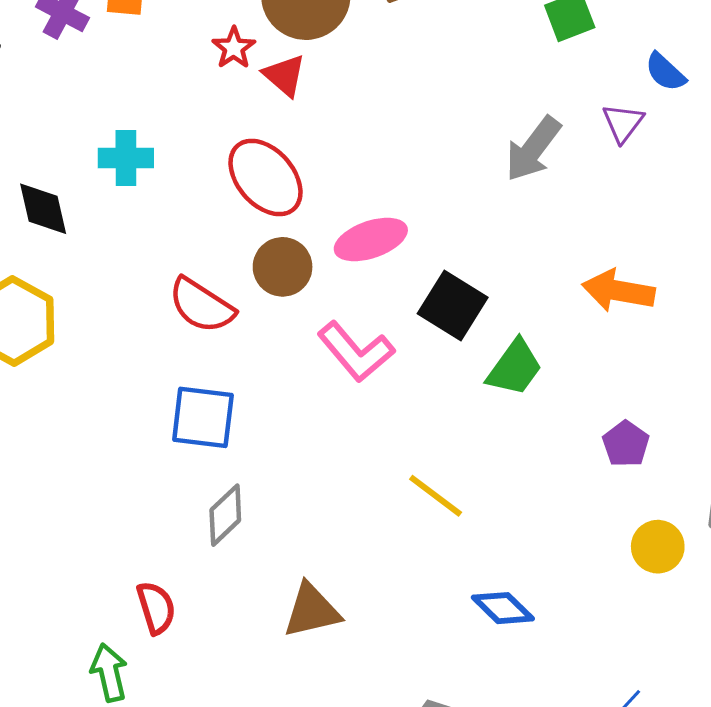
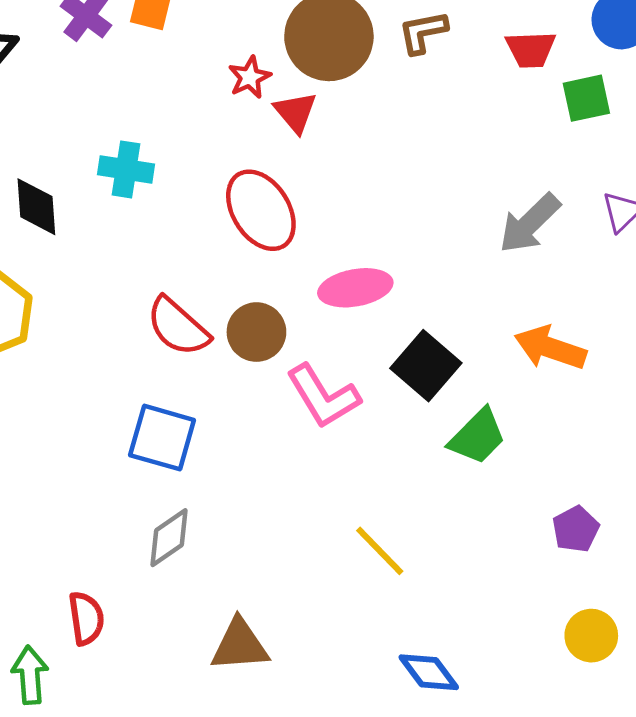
brown circle: (283, 267) -> (256, 332), moved
orange arrow: (618, 291) -> (550, 348), moved

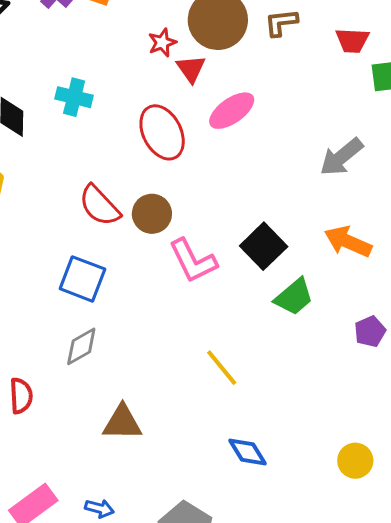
pink ellipse: (355, 288) -> (232, 111), moved, turned -30
purple pentagon: (576, 529) -> (370, 331), moved
yellow circle: (591, 636) -> (355, 461), moved

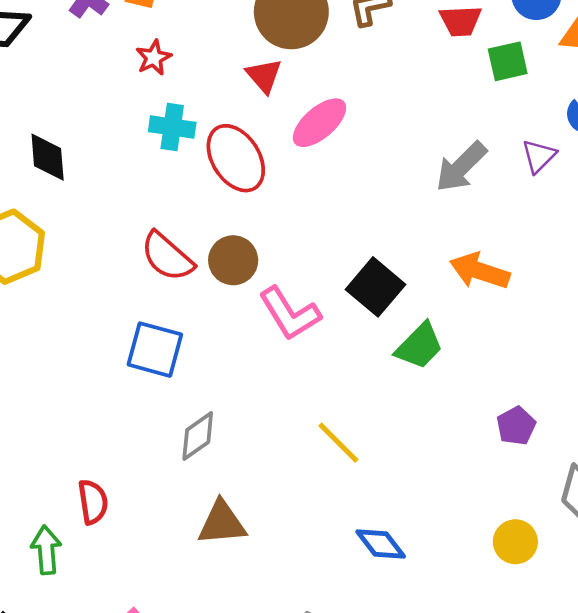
red star: (162, 43) -> (154, 58), moved
cyan cross: (74, 97) -> (172, 127), moved
purple pentagon: (370, 331) -> (516, 426), moved
gray diamond: (81, 346) -> (198, 436), moved

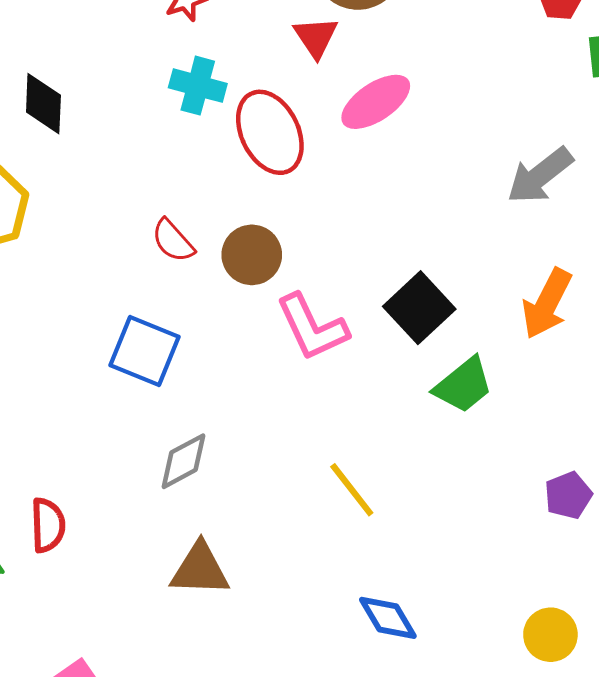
red semicircle: (167, 257) -> (173, 241), size x0.7
orange arrow: (480, 271) -> (547, 304), turned -88

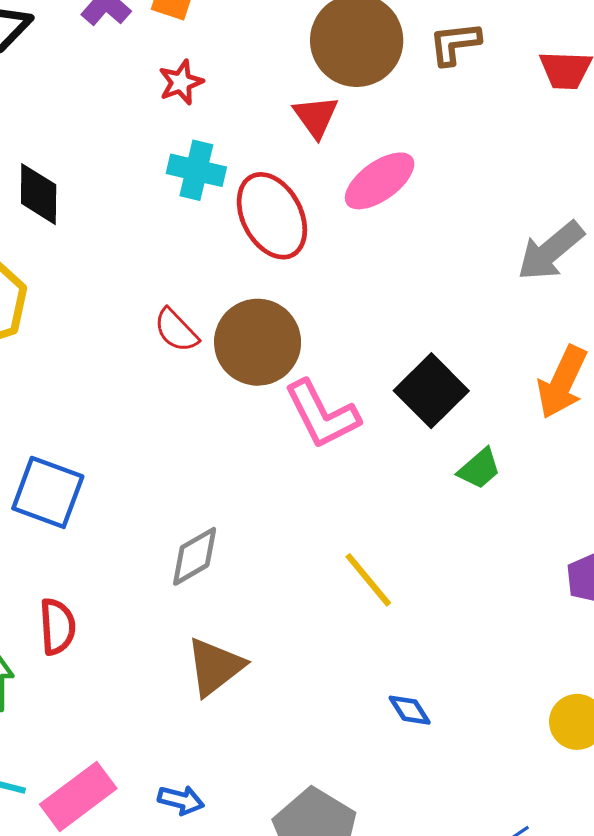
brown circle: (252, 255) -> (258, 342), size x1.4
blue square: (145, 351) -> (48, 492), moved
green trapezoid: (463, 385) -> (479, 469), size x0.7
brown triangle: (200, 569) -> (215, 667), turned -38
blue diamond: (388, 618) -> (410, 710), size x0.7

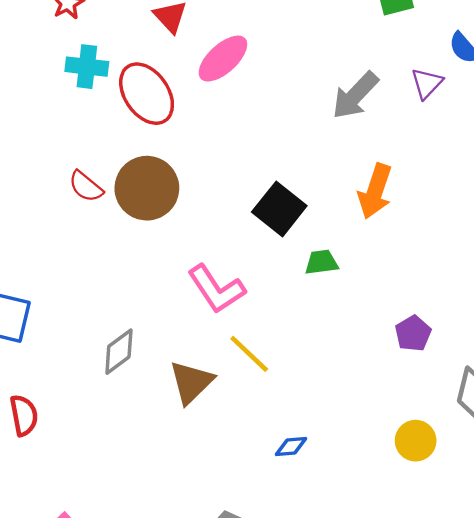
pink L-shape: (322, 414) -> (216, 289), moved
green trapezoid: (479, 469) -> (321, 262), turned -140
brown triangle: (215, 667) -> (191, 382), moved
blue diamond: (410, 710) -> (291, 446), turned -56

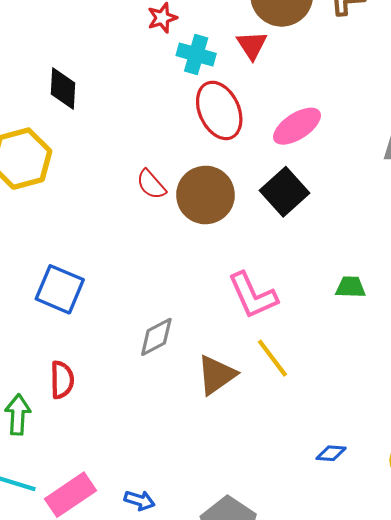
pink ellipse: (223, 59) -> (297, 126), moved
cyan cross: (87, 67) -> (196, 54), moved
black square: (279, 209) -> (284, 192), moved
blue diamond: (291, 446) -> (331, 453), moved

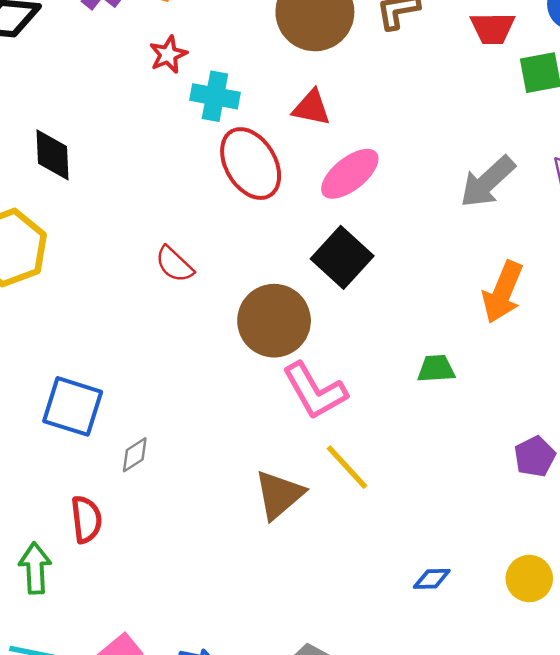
red triangle: (252, 45) -> (311, 108), moved, turned -40
brown circle: (206, 195) -> (274, 321), moved
gray diamond: (156, 337) -> (135, 455), moved, size x0.7

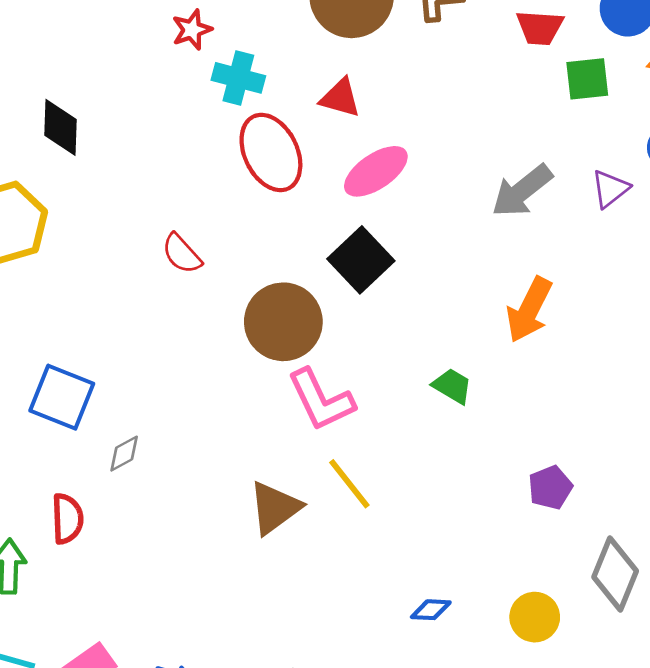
green trapezoid: (436, 369) -> (452, 386), turned 30

